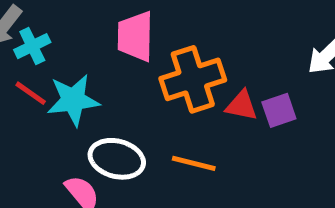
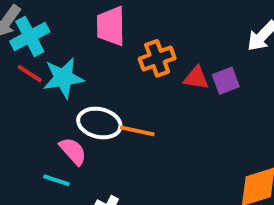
cyan cross: (32, 46) -> (30, 36), size x1.4
orange cross: (193, 79) -> (157, 58), size x0.7
orange line: (194, 163) -> (137, 131), moved

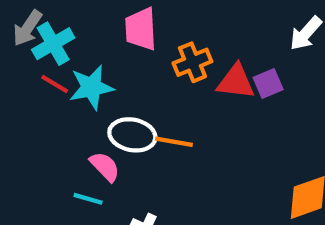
red triangle: (196, 78) -> (236, 82), size x1.4

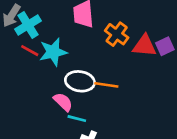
orange cross: (192, 62) -> (117, 34), turned -30
cyan line: (88, 199) -> (77, 119), moved

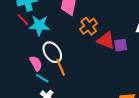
white ellipse: (80, 81) -> (52, 52), turned 30
orange line: (106, 85) -> (61, 67), moved, turned 42

